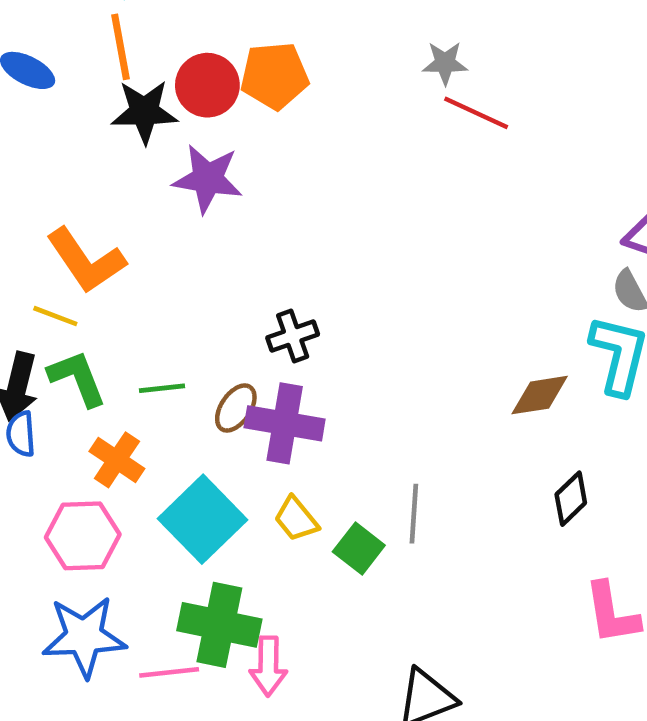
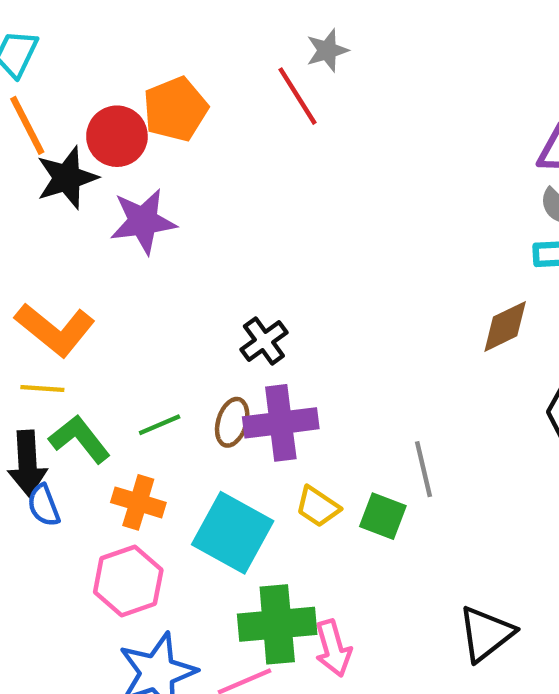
red line: (476, 113) -> (298, 96), moved, turned 50

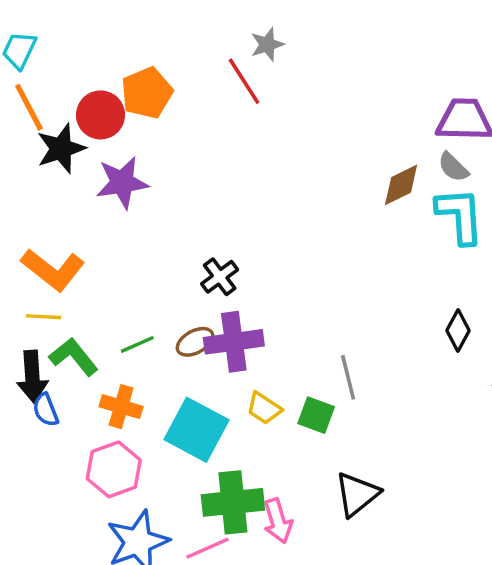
brown diamond: (505, 326) -> (401, 185), moved
brown ellipse: (232, 422) -> (195, 342), turned 45
black triangle: (486, 634) -> (357, 494), moved

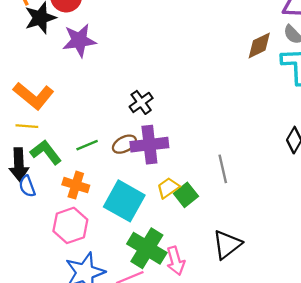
yellow trapezoid: (264, 408) -> (168, 188), turned 110
green square: (316, 415) -> (186, 195), moved, turned 30
green cross: (233, 502) -> (147, 248), turned 36

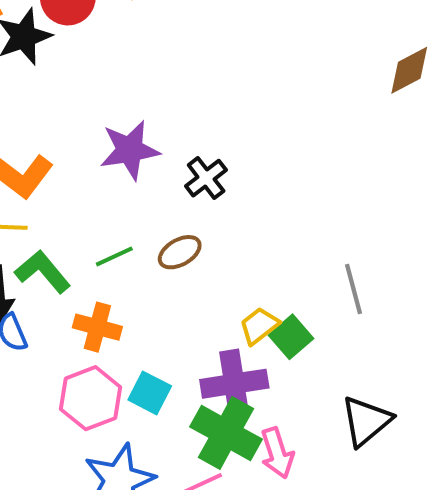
purple star: (79, 40) -> (130, 150), moved
purple cross: (149, 145) -> (234, 384), moved
cyan square: (124, 201) -> (150, 393), moved, size x0.6

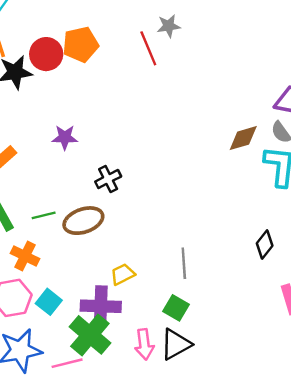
purple star: (130, 150) -> (65, 137), moved, size x0.7
brown ellipse: (180, 252) -> (83, 221), size x1.5
green square: (291, 337) -> (176, 308), moved, turned -30
pink arrow: (277, 453) -> (144, 344), moved

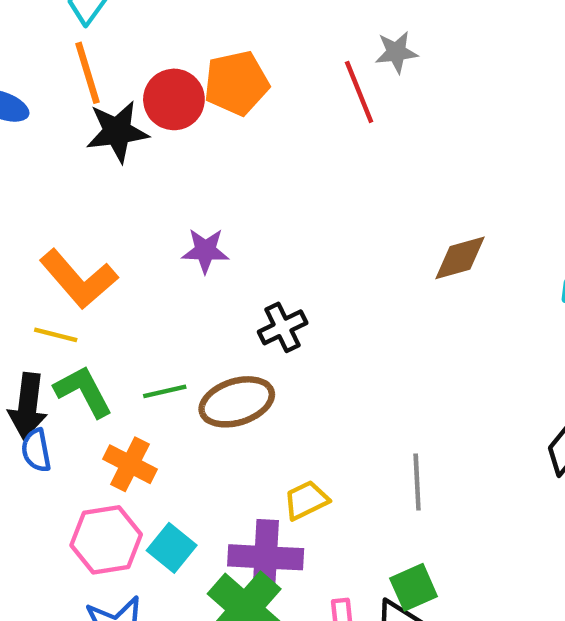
brown diamond: (243, 138) -> (460, 258), moved
green square: (176, 308) -> (414, 587), moved, turned 35

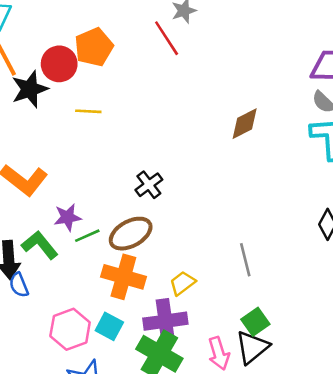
purple star: (205, 251) -> (68, 217), moved
yellow line: (56, 335) -> (88, 111), moved
orange cross: (130, 464) -> (123, 277), moved, size x1.4

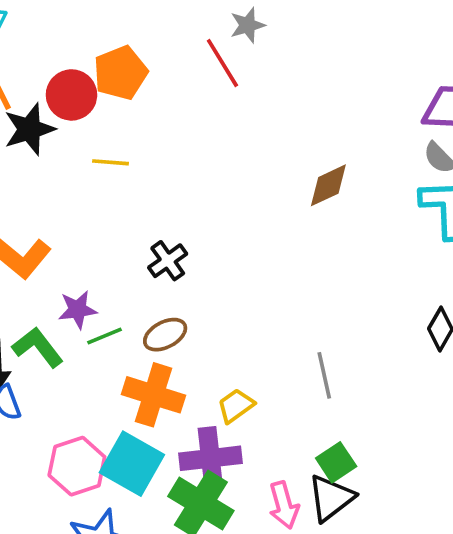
black cross: (149, 185) -> (168, 261), moved
brown ellipse: (131, 234) -> (165, 335), size x0.7
cyan square: (109, 326) -> (132, 464), size x1.6

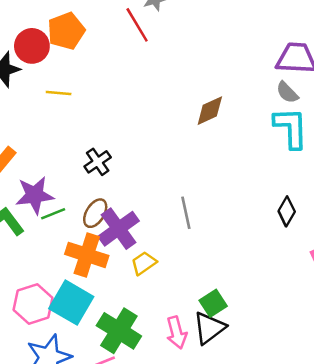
purple star: (78, 310) -> (35, 195), size x1.4
brown ellipse: (165, 335) -> (95, 213), turned -32
gray line: (324, 375) -> (186, 213), moved
purple cross: (210, 458) -> (119, 229), moved, turned -30

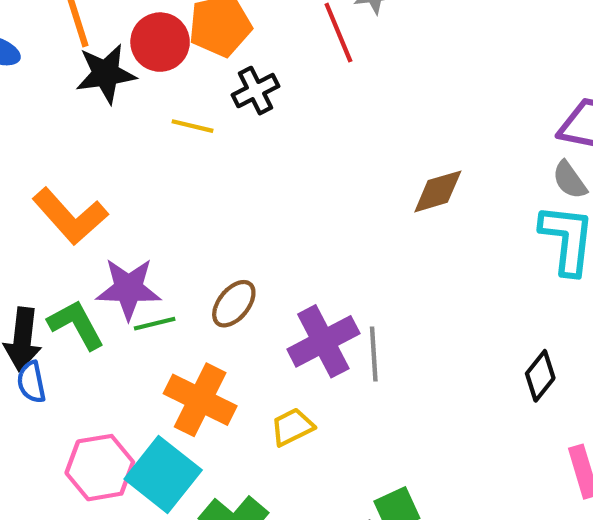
black cross: (98, 162) -> (255, 91), moved
brown ellipse: (95, 213) -> (234, 304), moved
purple cross: (119, 229) -> (323, 341), moved

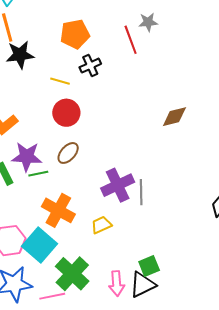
red circle: (160, 42) -> (66, 113), moved
brown ellipse: (234, 304) -> (68, 153), moved

